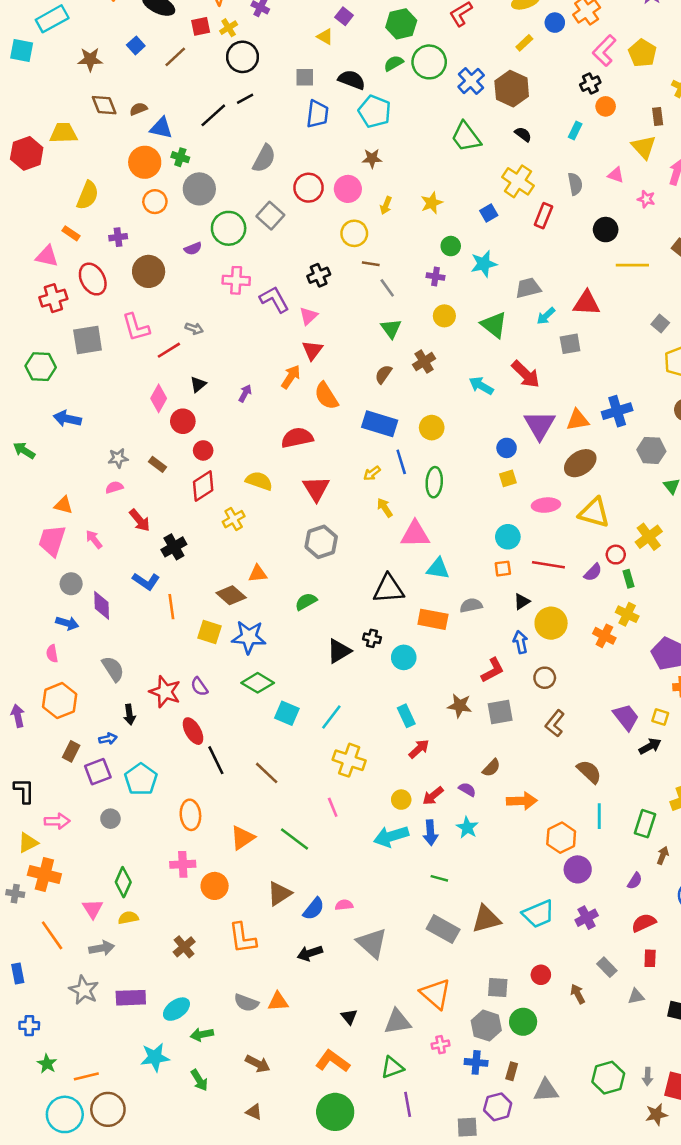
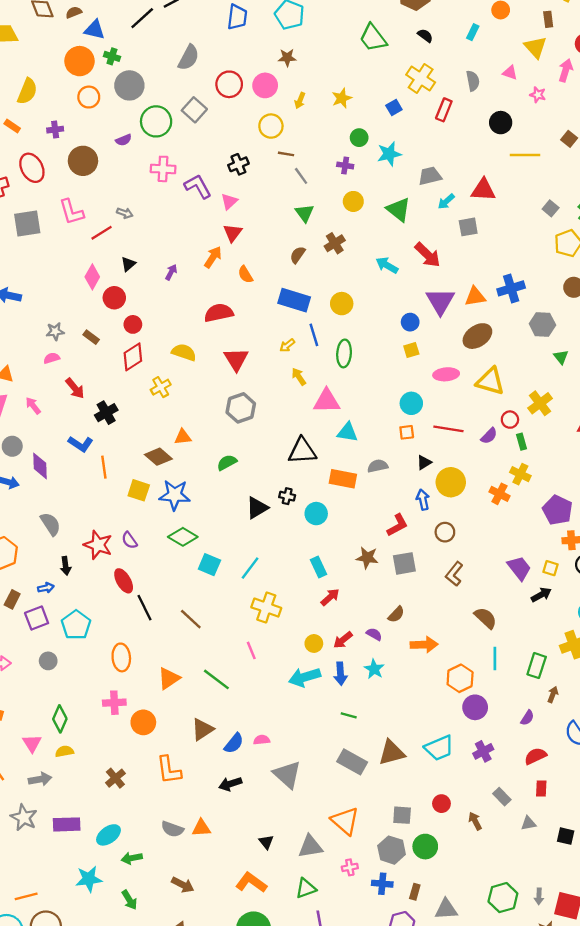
orange semicircle: (326, 396) -> (245, 275), size x0.7

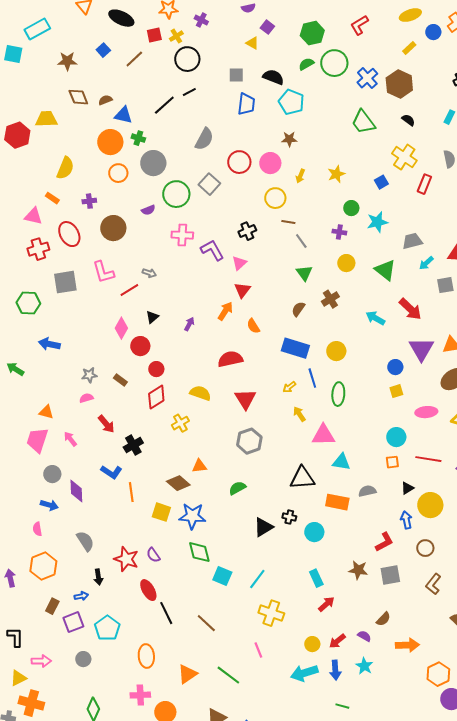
green diamond: (183, 537) -> (199, 552), turned 45

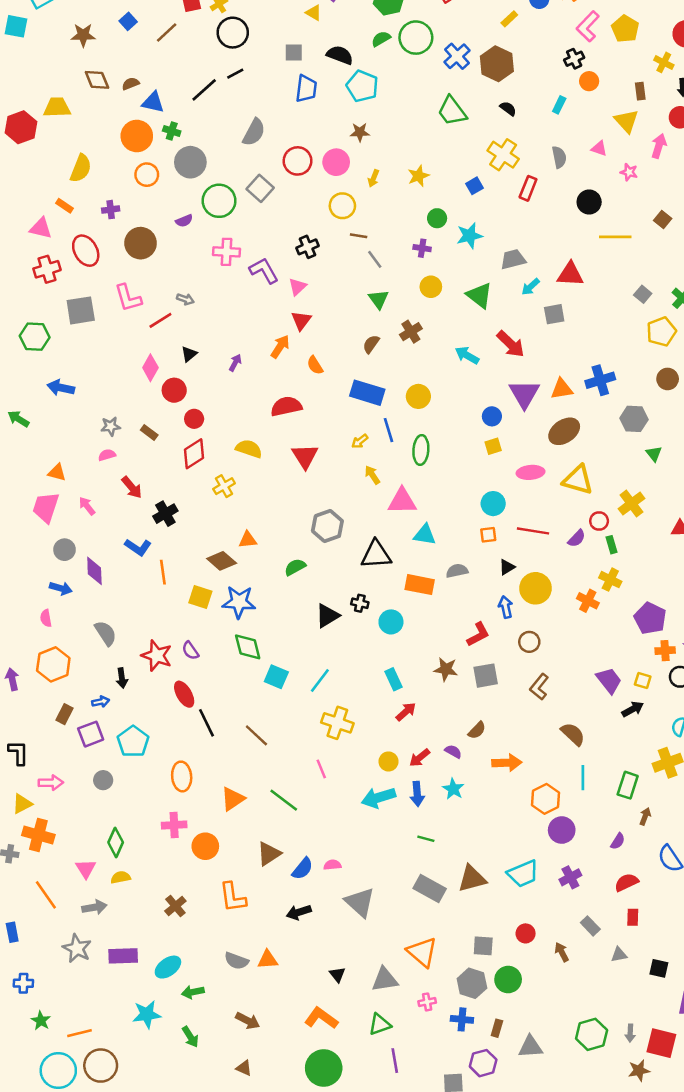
gray hexagon: (249, 441) -> (327, 526), moved

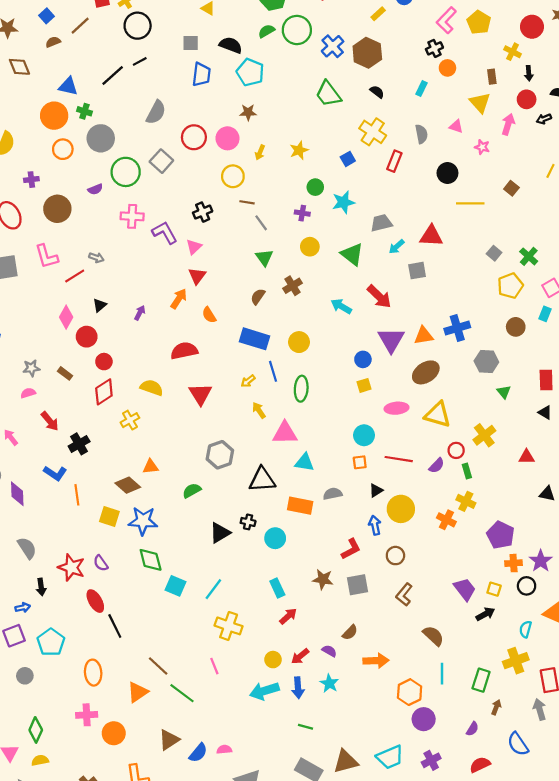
brown semicircle: (131, 84) -> (53, 42), moved
brown line: (256, 735) -> (158, 666), moved

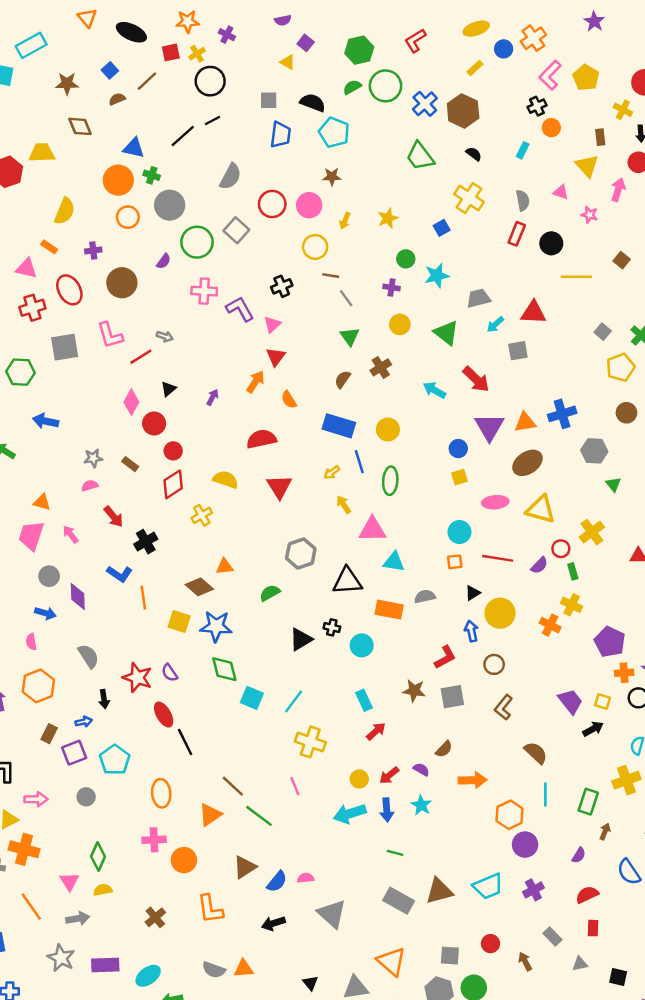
red rectangle: (394, 161) -> (517, 234), moved
purple semicircle: (95, 189) -> (164, 261), turned -32

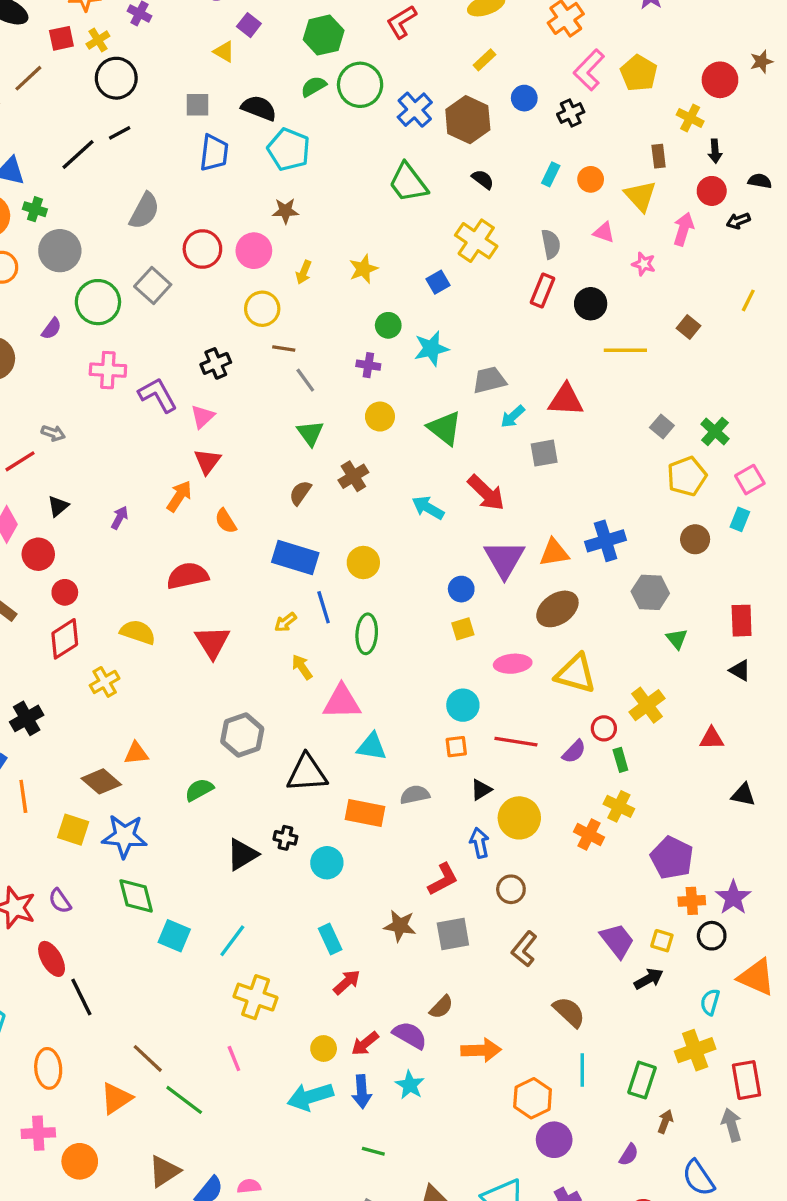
blue circle: (504, 49) -> (524, 98), moved
orange circle: (551, 128) -> (591, 179), moved
purple semicircle: (421, 769) -> (410, 1035), size x1.5

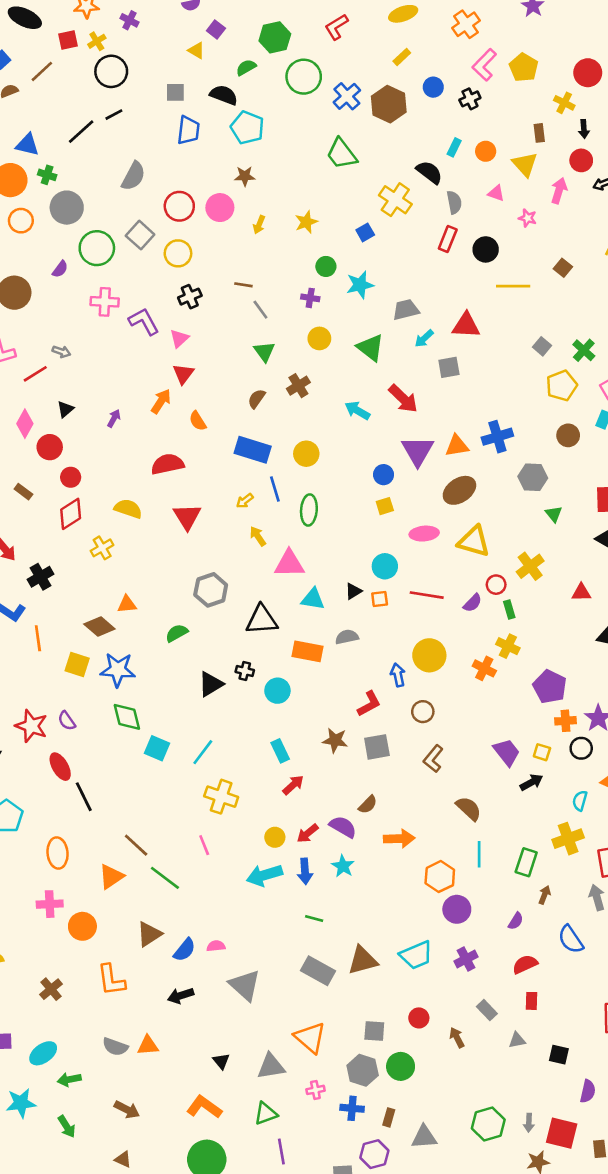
green semicircle: (314, 86) -> (246, 67), moved
black semicircle: (483, 179) -> (429, 172), moved, size x1.5
yellow circle: (262, 309) -> (178, 253), moved
black triangle: (481, 790) -> (353, 591), moved

